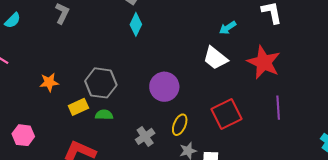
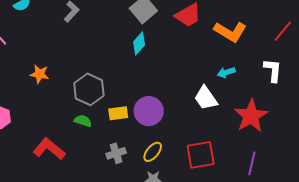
yellow rectangle: (78, 107) -> (118, 113), moved

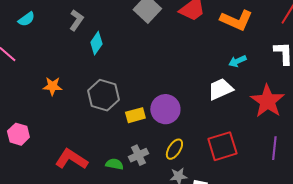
cyan diamond: (139, 43) -> (96, 43), moved
white trapezoid: (206, 98) -> (220, 89), turned 108
green semicircle: (83, 121) -> (114, 164), moved

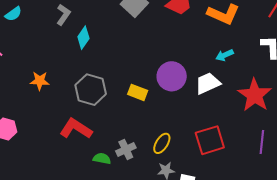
purple circle: (165, 109) -> (172, 76), moved
yellow rectangle: (135, 115) -> (138, 92), moved, turned 36
red L-shape: (71, 159) -> (76, 129), moved

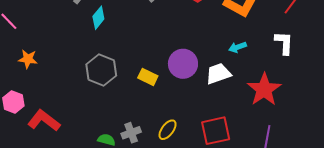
orange star: (40, 81) -> (28, 59), moved
red L-shape: (76, 129) -> (44, 121), moved

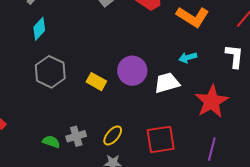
cyan diamond: (98, 18) -> (39, 29), moved

